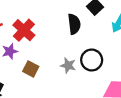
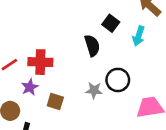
red cross: (24, 30) -> (40, 62), turned -30

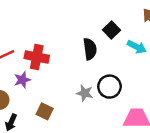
cyan arrow: (139, 36) -> (137, 47), turned -90
brown square: (55, 101) -> (45, 111), moved

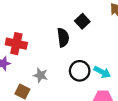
cyan arrow: (137, 47) -> (102, 72), moved
gray star: (85, 93) -> (41, 75), moved

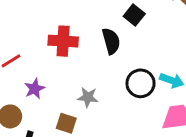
red cross: (16, 44) -> (63, 41), moved

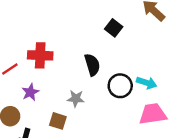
red cross: (63, 41) -> (40, 55), moved
black semicircle: (111, 41) -> (92, 65), moved

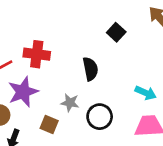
black circle: (120, 86) -> (100, 117), moved
purple star: (30, 92) -> (23, 92), size x1.6

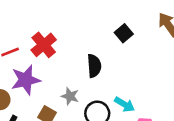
red cross: (37, 54) -> (44, 45), turned 35
cyan arrow: (146, 93) -> (124, 104), moved

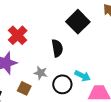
black square: (124, 33) -> (78, 22), size x1.6

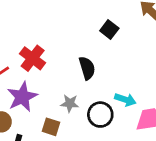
black square: (78, 22) -> (109, 30), size x0.6

